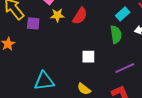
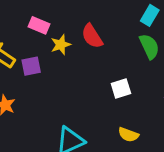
red semicircle: (80, 16) -> (92, 36), turned 132

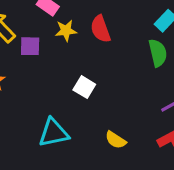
white square: (121, 88) -> (84, 87), moved, turned 36

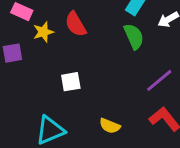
white square: (84, 87) -> (71, 82), turned -30

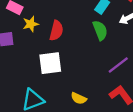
red semicircle: (76, 24) -> (56, 31), moved, turned -138
white square: (71, 82) -> (50, 63), size x1.5

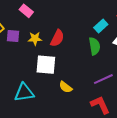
yellow star: (31, 24) -> (35, 39), moved
yellow semicircle: (79, 98) -> (66, 87), moved

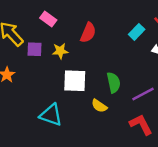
red semicircle: (57, 38) -> (88, 33), moved
green semicircle: (94, 46) -> (114, 83), moved
cyan triangle: (24, 93) -> (51, 115), turned 30

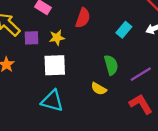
cyan rectangle: (137, 32) -> (124, 30), moved
white square: (75, 81) -> (55, 65), moved

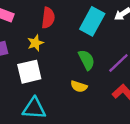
cyan rectangle: (124, 30) -> (92, 21), size x1.6
yellow star: (57, 38) -> (35, 43), moved

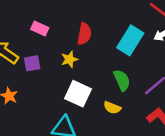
white square: (29, 72) -> (78, 94), moved, turned 35

